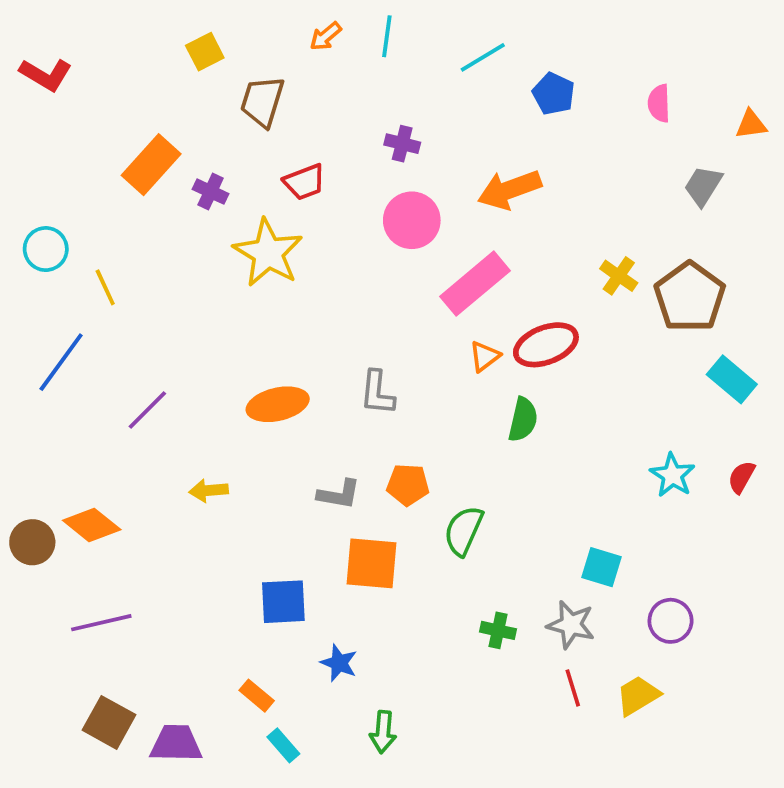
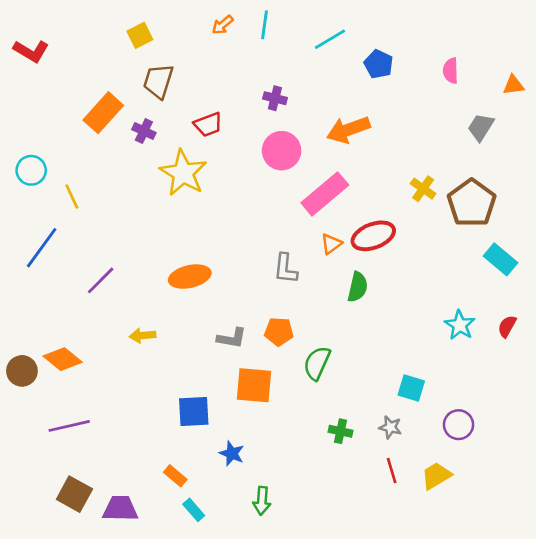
brown trapezoid: (262, 101) -> (158, 81), moved
gray L-shape: (377, 393) -> (285, 269), moved
gray star: (571, 625) -> (390, 427), size x0.7

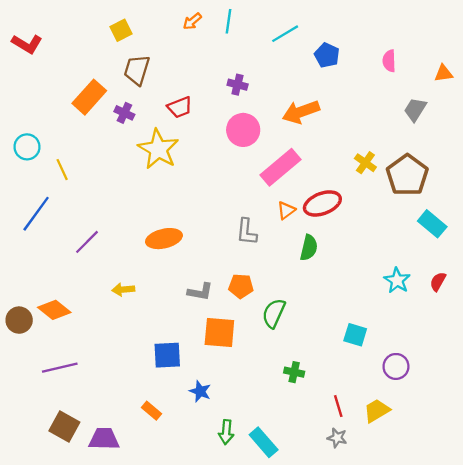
gray star: (390, 427) -> (337, 438), moved
cyan rectangle: (194, 510) -> (264, 442), moved, size x1.5

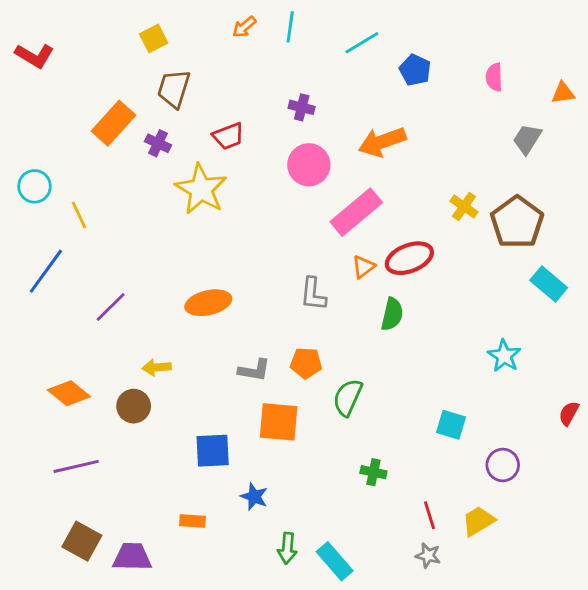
red semicircle: (438, 282) -> (569, 413), moved
brown circle: (19, 320) -> (134, 406), moved
orange rectangle: (152, 411) -> (192, 521), turned -36

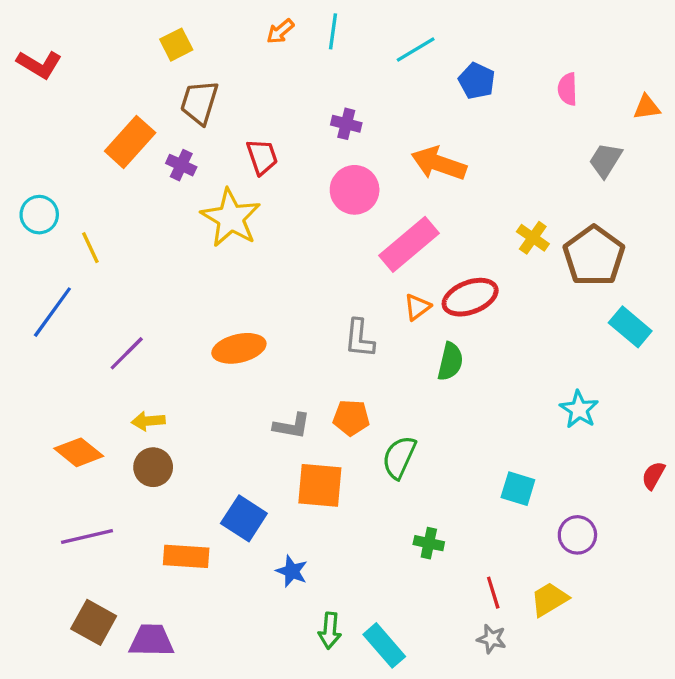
red trapezoid: (228, 136) -> (262, 157), turned -88
orange arrow: (382, 142) -> (439, 163), turned 39
yellow arrow: (157, 367) -> (148, 421), moved
blue square: (213, 451) -> (244, 518), turned 36
orange rectangle: (192, 521) -> (186, 556), moved, size x1.5

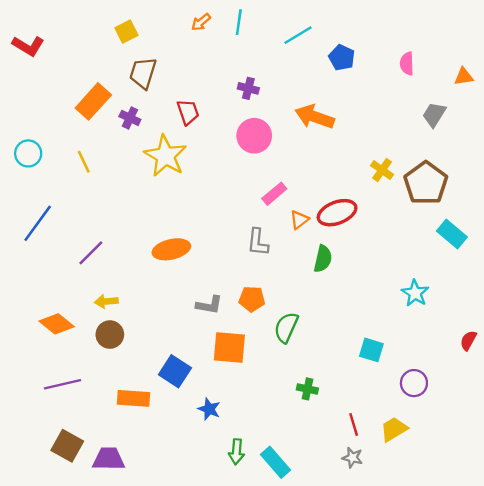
pink rectangle: (409, 244) -> (274, 194), moved, size x0.6
yellow line: (90, 248) -> (84, 162), moved

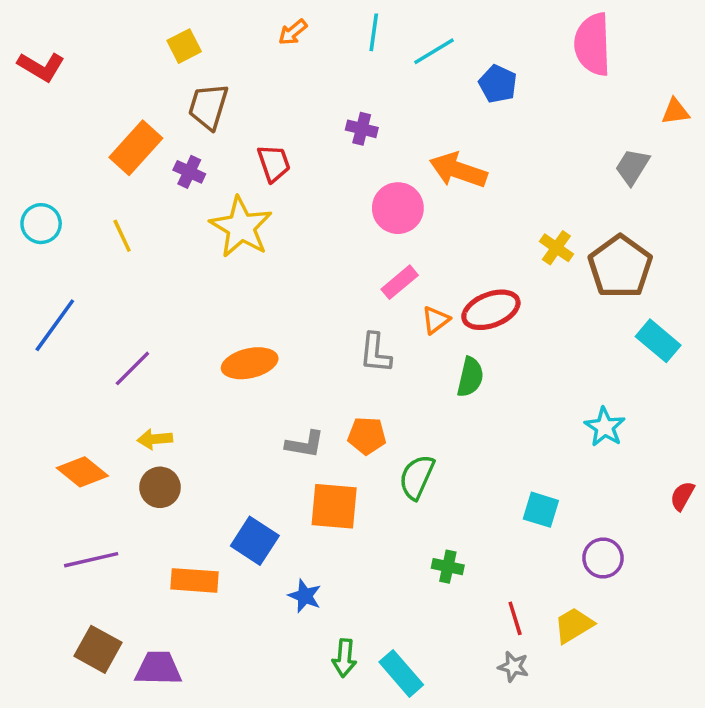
cyan line: (239, 22) -> (374, 32), moved
pink semicircle: (407, 64) -> (593, 44), moved, size x1.8
pink circle: (254, 136) -> (398, 208), moved

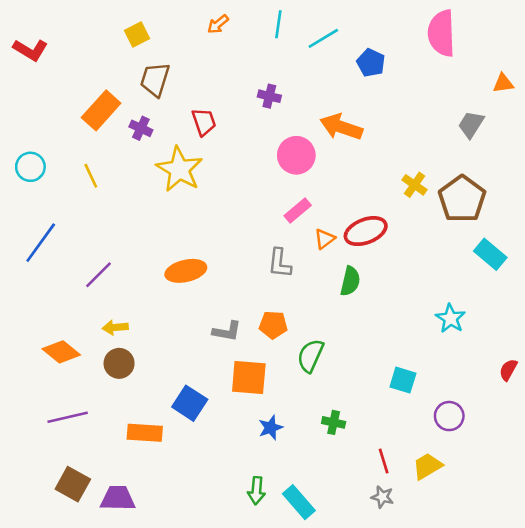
blue star: (305, 596) -> (271, 428), moved, turned 30

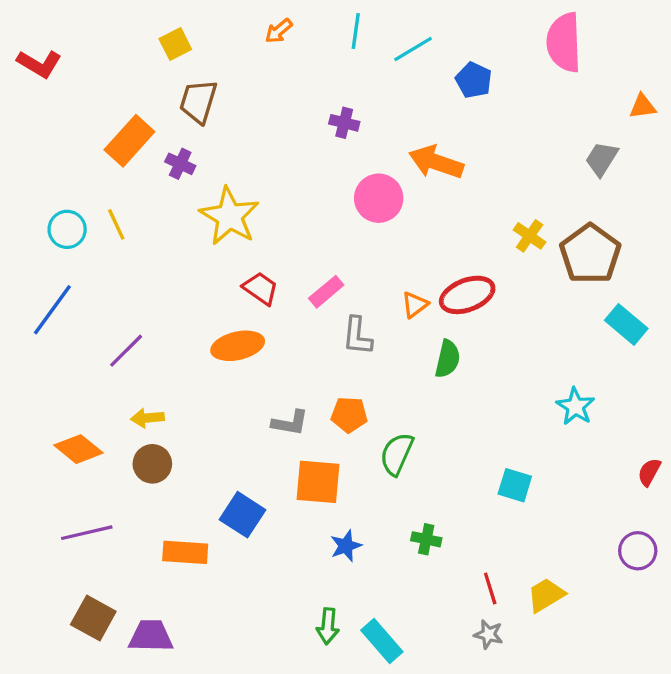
red trapezoid: (204, 122) -> (261, 288), moved, turned -36
cyan circle: (30, 167) -> (67, 229), moved
pink rectangle: (298, 210) -> (326, 292), moved
purple circle: (449, 416) -> (638, 551), moved

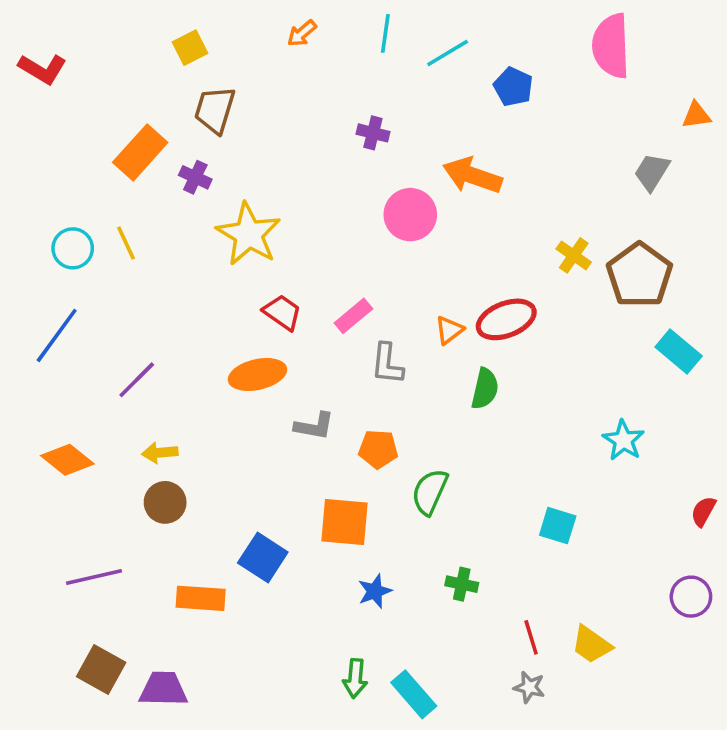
gray L-shape: (290, 423) -> (314, 426), moved
orange diamond: (79, 449) -> (67, 460), moved
yellow trapezoid: (546, 595) -> (591, 645), turned -114

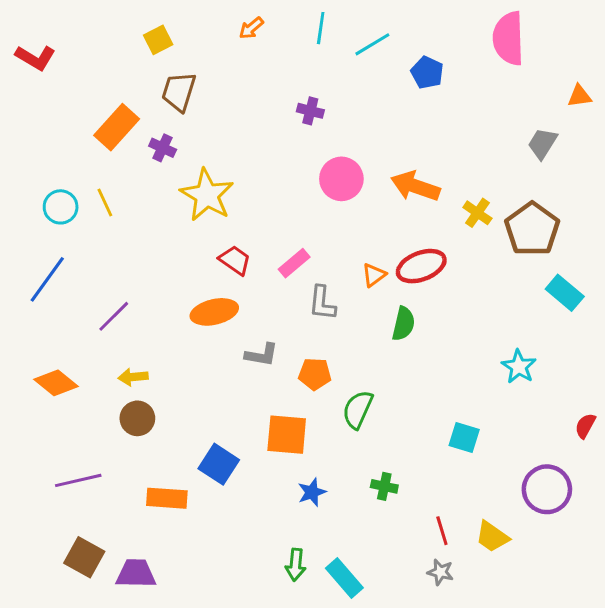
orange arrow: (472, 176) -> (415, 186), moved
purple circle: (691, 597) -> (547, 489), moved, size x1.4

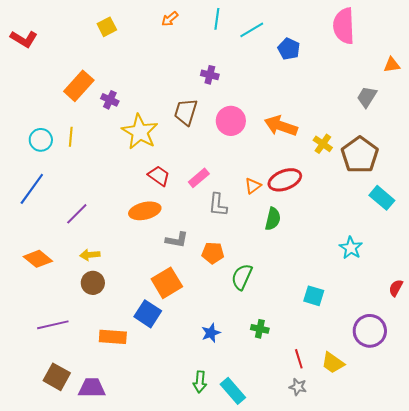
brown trapezoid: (179, 92) -> (186, 112), moved
yellow line: (105, 203) -> (71, 137), turned 30
orange square: (287, 435) -> (167, 283), moved, turned -36

